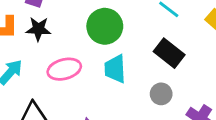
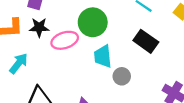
pink ellipse: (64, 69) -> (65, 40), moved
gray circle: (161, 94) -> (122, 76), moved

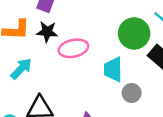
green circle: (93, 22) -> (134, 33), moved

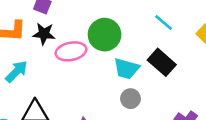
green circle: (134, 33) -> (105, 35), moved
cyan trapezoid: (113, 69) -> (126, 69), moved, turned -75

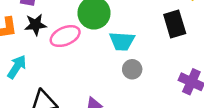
black rectangle: (162, 62) -> (175, 24), moved, turned 44

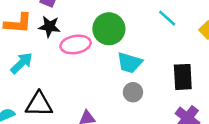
black rectangle: (175, 24) -> (183, 77), moved

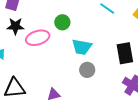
green circle: (109, 29) -> (62, 22), size x0.6

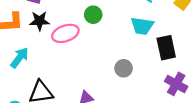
cyan trapezoid: (82, 47) -> (142, 26), moved

